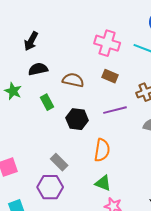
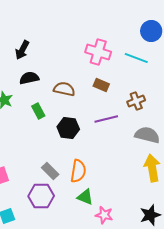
orange semicircle: (102, 150) -> (78, 171), moved
green triangle: (103, 183) -> (85, 197), moved

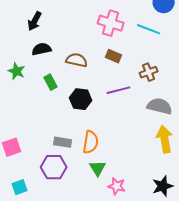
gray rectangle: (50, 171) -> (63, 142), turned -36
green triangle: (85, 197) -> (98, 168), turned 36

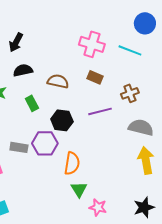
gray rectangle: (63, 142) -> (19, 147), moved
purple hexagon: (54, 167) -> (45, 143), moved

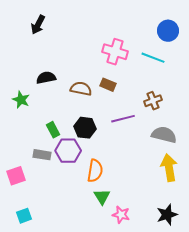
black arrow: (16, 42) -> (38, 25), moved
brown rectangle: (95, 77) -> (108, 85), moved
green rectangle: (32, 103) -> (53, 130), moved

